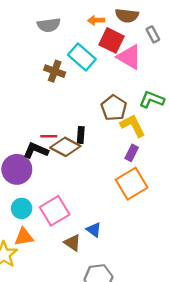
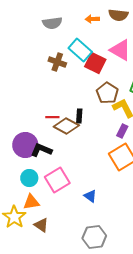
red square: (111, 40) -> (95, 63), moved
black L-shape: (36, 150) -> (41, 150), moved
brown triangle: (72, 243) -> (41, 225), moved

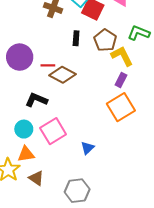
black rectangle: (79, 116) -> (76, 38), moved
purple circle: (25, 145) -> (20, 57), moved
blue triangle: (90, 196) -> (88, 148), turned 40
gray hexagon: (94, 237) -> (77, 191), moved

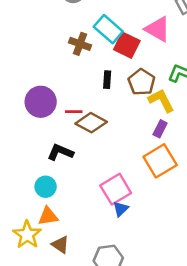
pink square: (53, 131) -> (116, 189), moved

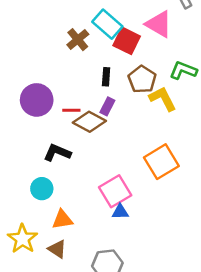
brown cross: (80, 44) -> (78, 40), turned 30
purple rectangle: (160, 129) -> (107, 106), moved
blue triangle: (121, 209) -> (120, 212), turned 42
orange triangle: (48, 216) -> (62, 220), moved

